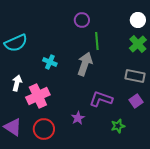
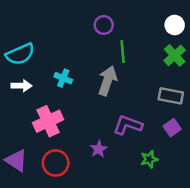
white arrow: (17, 83) -> (21, 86), moved, turned 77

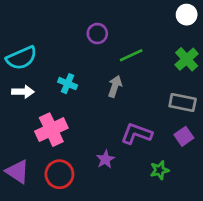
purple circle: (104, 25) -> (97, 34), moved
white circle: (175, 25) -> (187, 15), moved
green line: (123, 52) -> (131, 55), turned 70
gray arrow: (108, 81) -> (115, 86), size x0.7

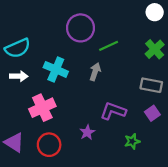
purple circle: (97, 34) -> (81, 28), size x1.6
cyan cross: (68, 84) -> (56, 69), size x1.5

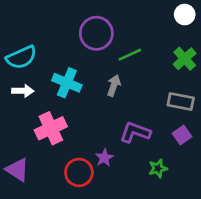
red circle: (49, 145) -> (79, 172), moved

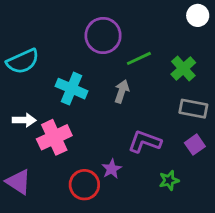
green cross: (185, 59) -> (183, 68), moved
white arrow: (23, 91) -> (24, 120), moved

